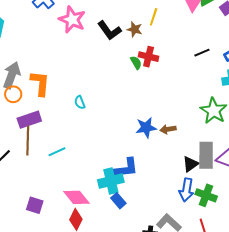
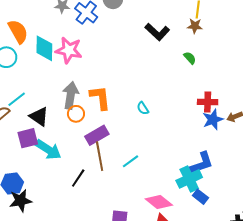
pink star: (72, 20) -> (69, 50), moved
brown star: (135, 29) -> (195, 26), moved
red cross: (149, 57) -> (208, 102), moved

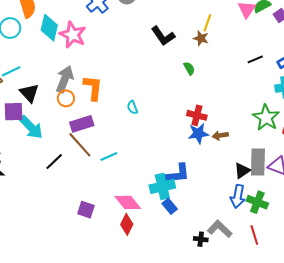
brown line: (100, 156) -> (80, 145), turned -44

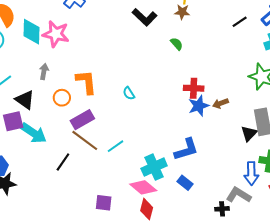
gray arrow: (65, 79) -> (44, 72), moved, size x0.6
cyan cross: (162, 186) -> (154, 167), moved
blue arrow: (238, 196) -> (251, 173), moved

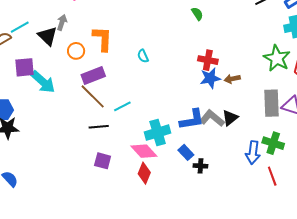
black triangle: (25, 100) -> (47, 36), moved
black triangle: (249, 133) -> (230, 118), moved
black line: (63, 162) -> (99, 127), moved, turned 42
gray L-shape: (239, 195) -> (212, 118), moved
black cross: (222, 209) -> (200, 166), moved

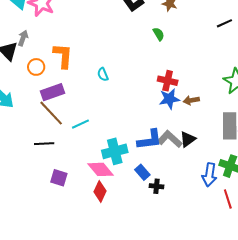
black line: (99, 127) -> (44, 144), moved

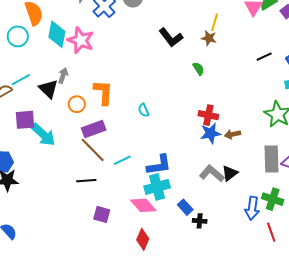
blue L-shape: (150, 140) -> (159, 165), moved
red diamond: (100, 191) -> (143, 239), moved

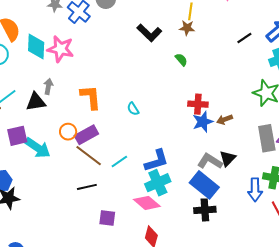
black triangle: (48, 89) -> (36, 102), turned -45
orange circle: (77, 104) -> (68, 132), moved
blue rectangle: (185, 207) -> (204, 185), moved, size x1.8
black cross: (200, 221) -> (205, 210), size x1.5

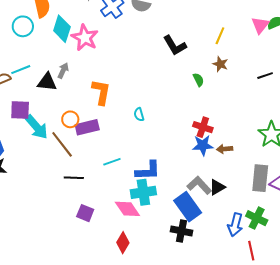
brown star: (187, 28) -> (220, 64), moved
brown line: (89, 156) -> (62, 144), moved

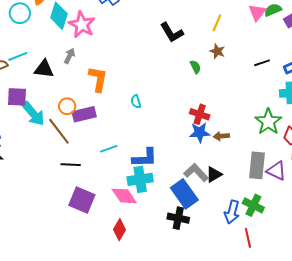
gray arrow: (63, 71) -> (69, 56), moved
purple square: (85, 213) -> (82, 200), size x1.5

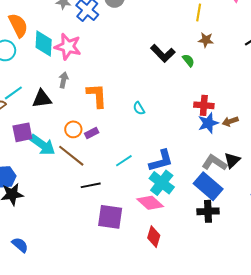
black L-shape: (172, 33) -> (163, 53), moved
purple rectangle: (84, 114) -> (92, 133), size x0.6
cyan cross: (140, 179) -> (162, 183), turned -30

